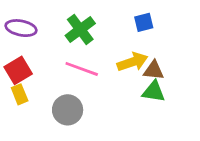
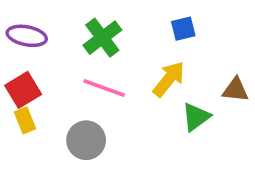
yellow arrow: (132, 62) -> (169, 79), turned -32
brown triangle: (154, 70) -> (235, 90), moved
green triangle: (154, 92) -> (196, 117), turned -45

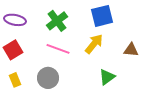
blue square: (183, 29) -> (102, 16), size x1.6
green triangle: (196, 117) -> (107, 77), moved
yellow rectangle: (25, 120) -> (15, 80), moved

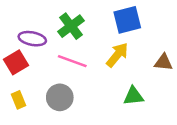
purple ellipse: (15, 20) -> (32, 39), moved
green triangle: (107, 77) -> (133, 96), turned 30

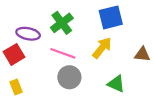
green triangle: (133, 96) -> (116, 84), turned 30
gray circle: (60, 97) -> (69, 77), moved

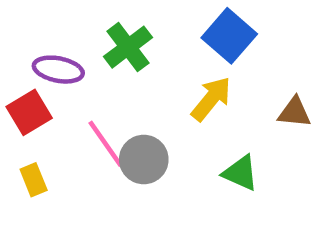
blue square: (111, 17) -> (229, 36), turned -35
pink line: (63, 53) -> (106, 144), moved, turned 35

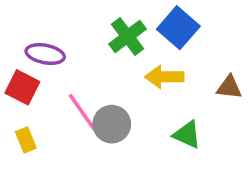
green cross: (128, 47) -> (128, 36), moved
yellow arrow: (211, 99) -> (164, 77), turned -129
red square: (29, 112) -> (22, 87), turned -32

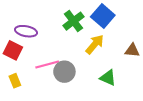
yellow arrow: (164, 77) -> (95, 44), turned 130
pink line: (82, 112) -> (47, 65), turned -70

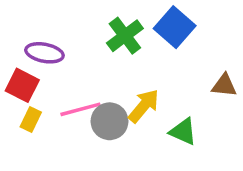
yellow arrow: (95, 44) -> (144, 106), moved
yellow rectangle: (15, 81) -> (31, 120), moved, turned 48

